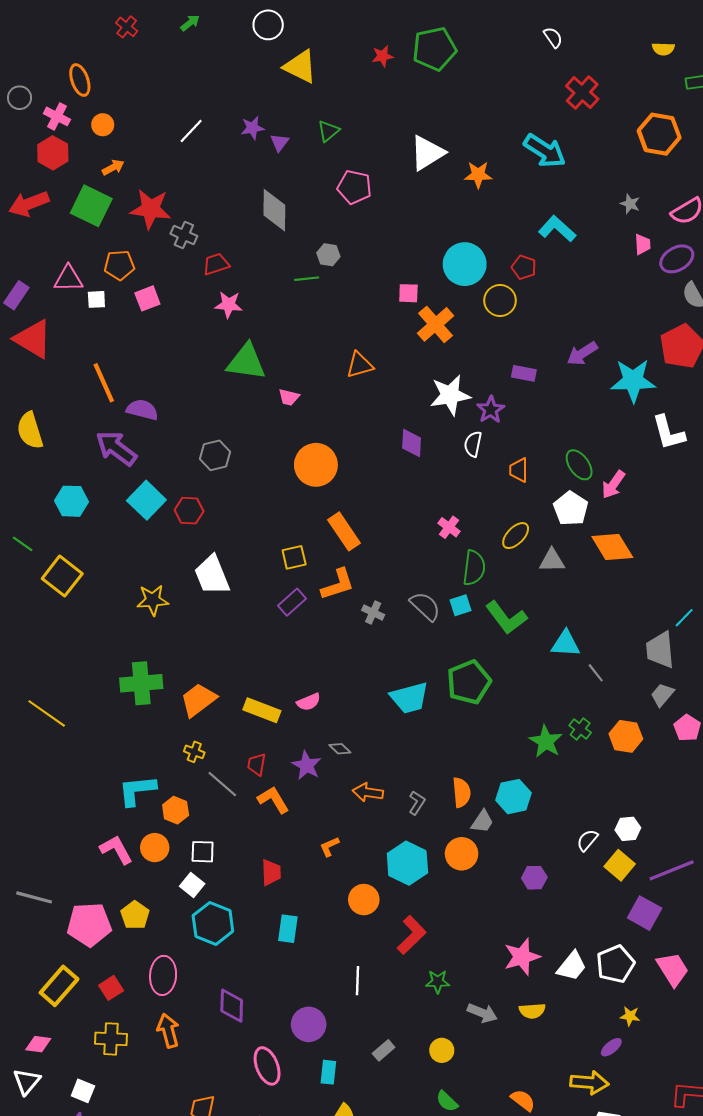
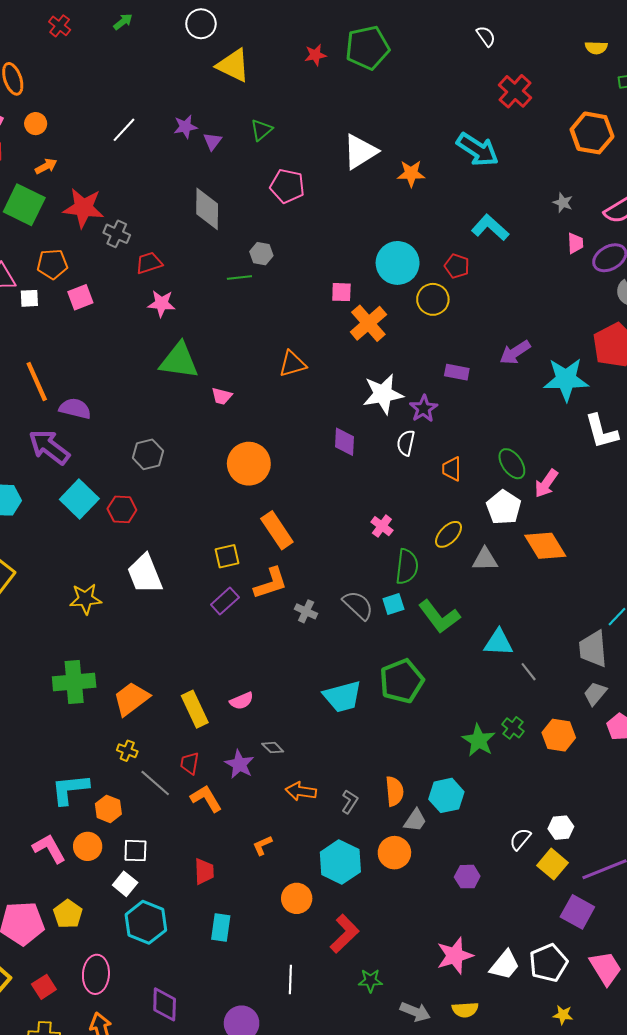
yellow rectangle: (262, 710) -> (195, 709), turned 44

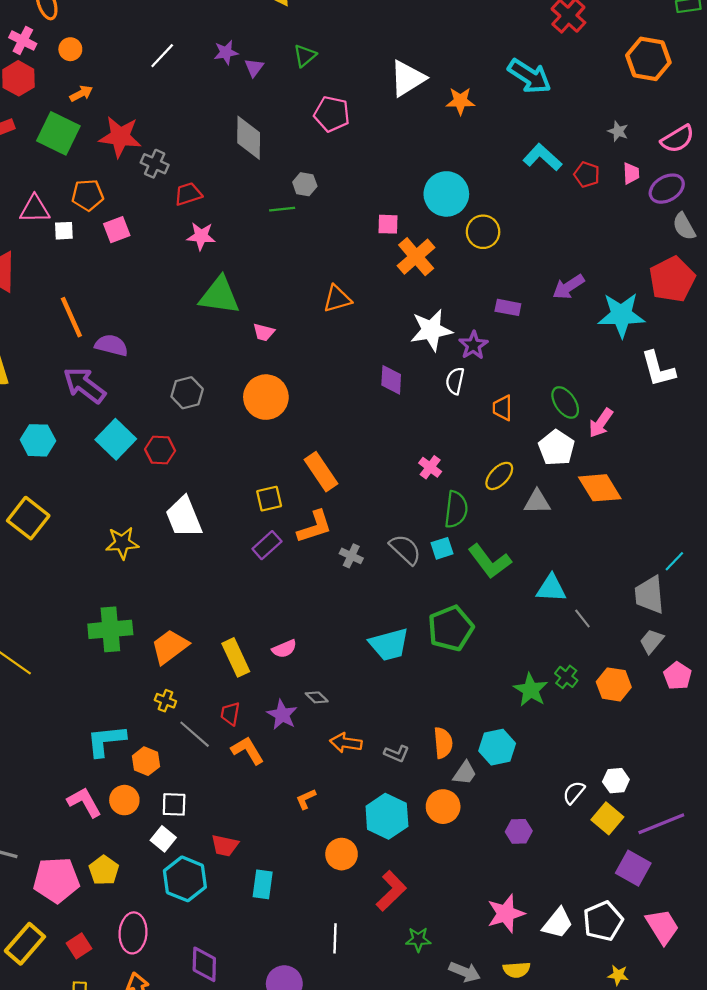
red pentagon: (457, 266) -> (587, 175), moved
orange circle: (249, 464) -> (266, 397), moved
gray L-shape: (350, 802) -> (397, 754), turned 80
red trapezoid: (204, 871) -> (225, 845), moved, turned 104

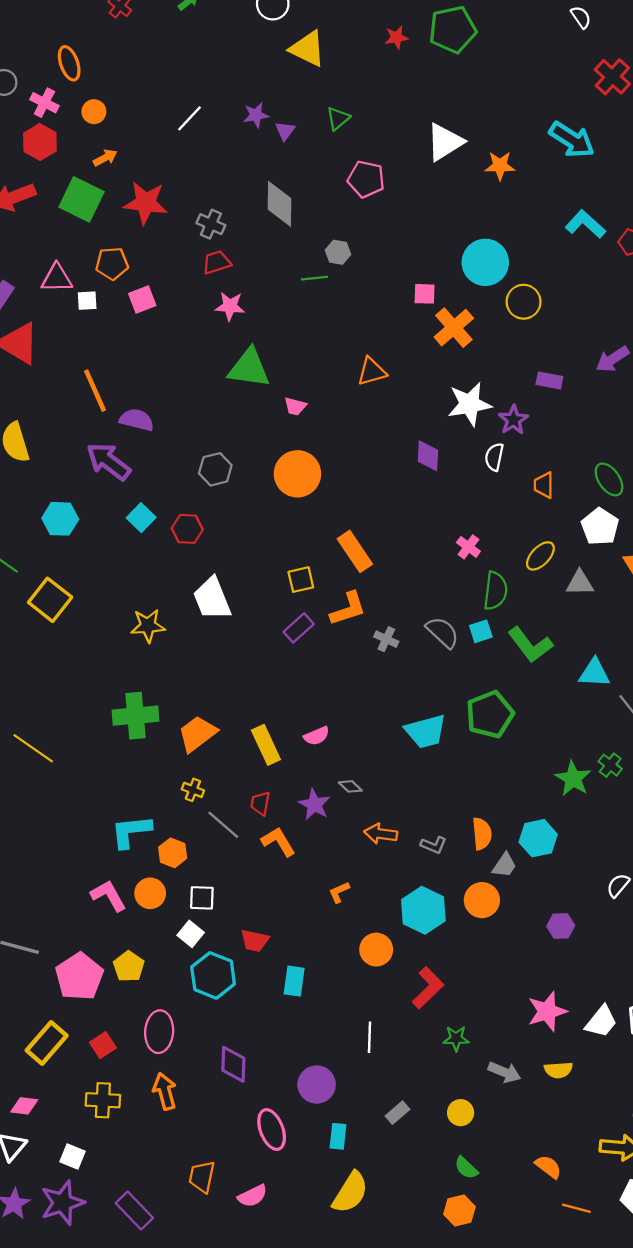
gray cross: (155, 164) -> (211, 224), moved
cyan square: (116, 439) -> (141, 518), size x0.7
pink pentagon: (56, 880) -> (79, 977), turned -30

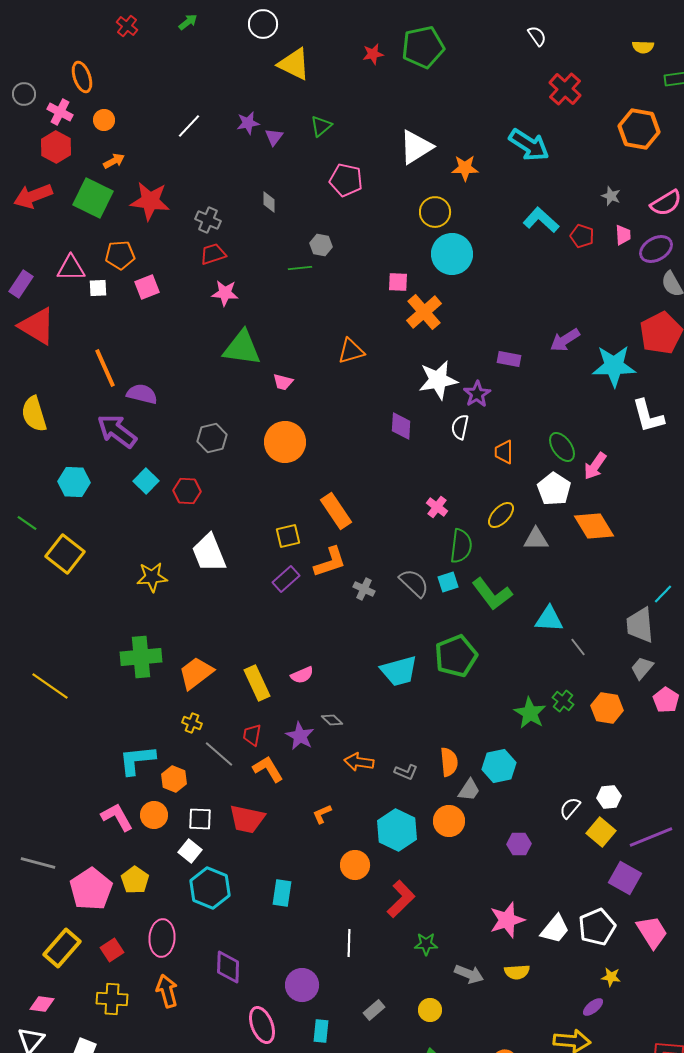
gray diamond: (279, 204) -> (269, 202), size x0.5
yellow circle: (524, 302) -> (435, 212), moved
red trapezoid: (255, 941) -> (247, 819), moved, size x1.4

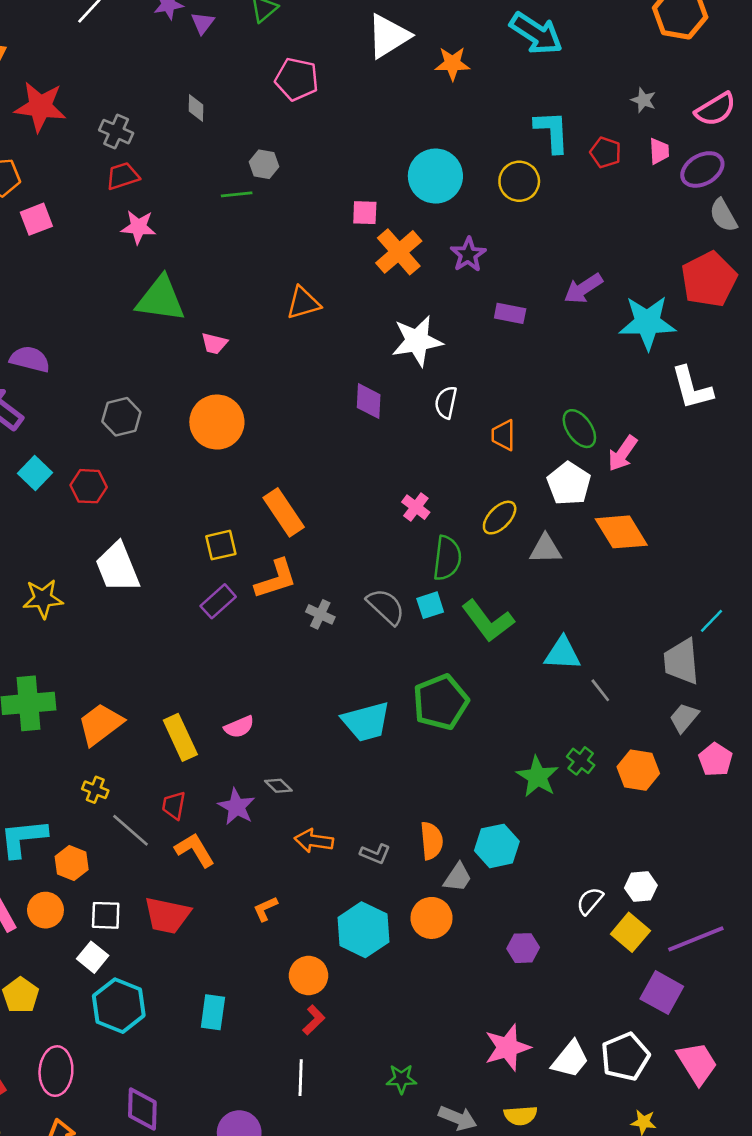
yellow circle: (435, 212) -> (519, 181), moved
cyan L-shape: (541, 220) -> (552, 132), turned 45
purple star: (477, 394) -> (468, 255), moved
red L-shape: (401, 899) -> (314, 1020), moved, size x0.6

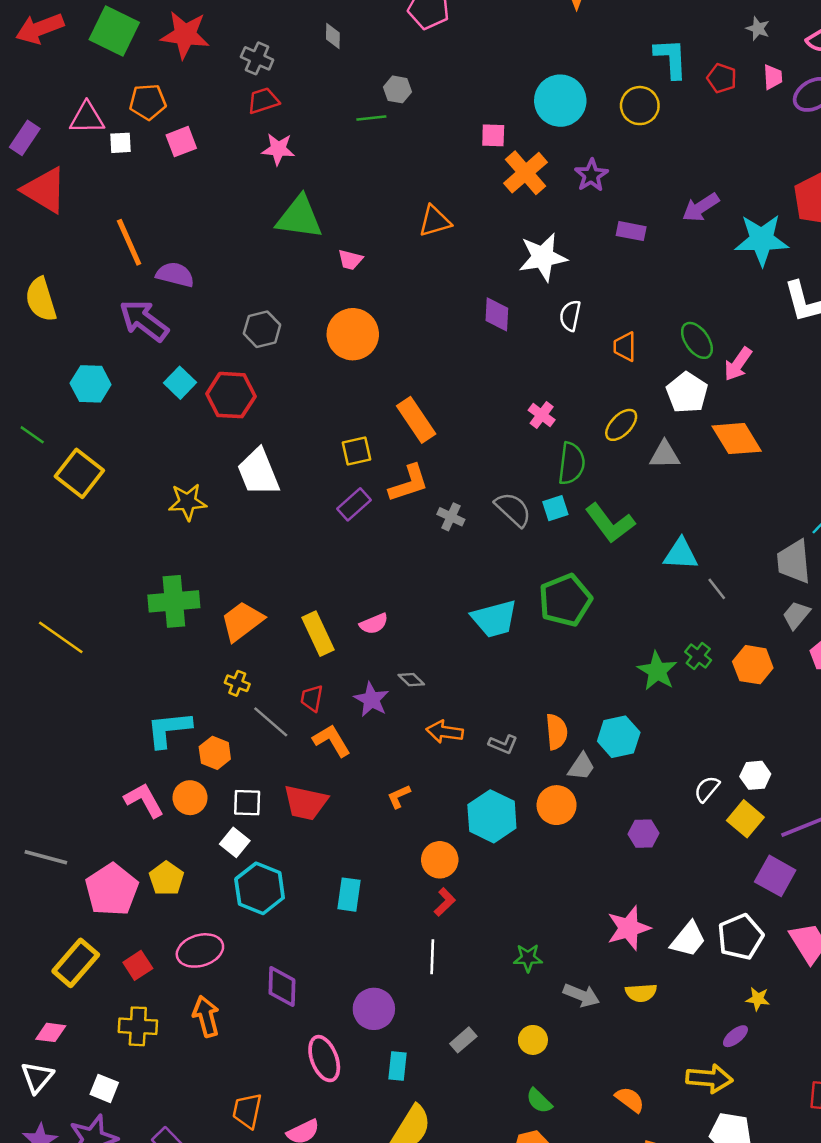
red hexagon: (89, 486) -> (231, 395), size x1.4
pink ellipse: (56, 1071) -> (200, 950), turned 69

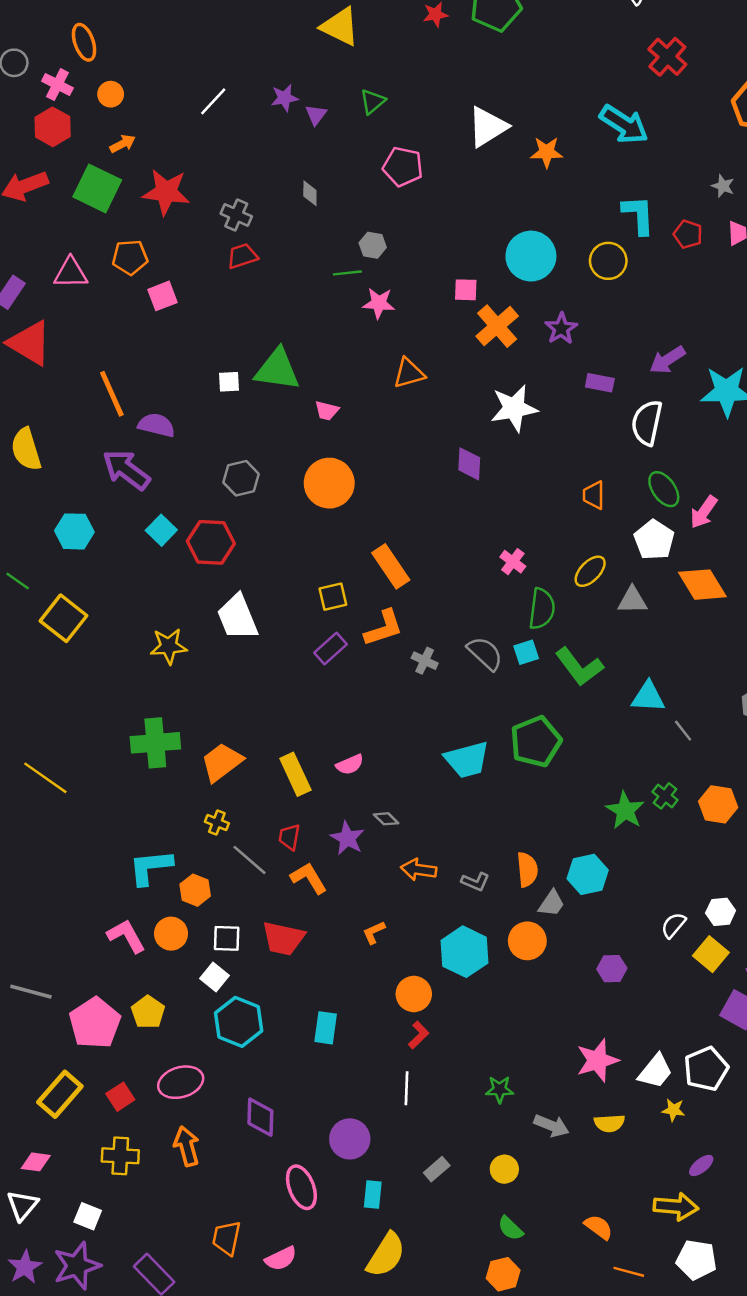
white square: (120, 143) -> (229, 382), moved
pink star: (278, 149) -> (379, 303), moved
white semicircle: (570, 316) -> (647, 423), moved, size x1.5
yellow star: (758, 999) -> (673, 1110), moved

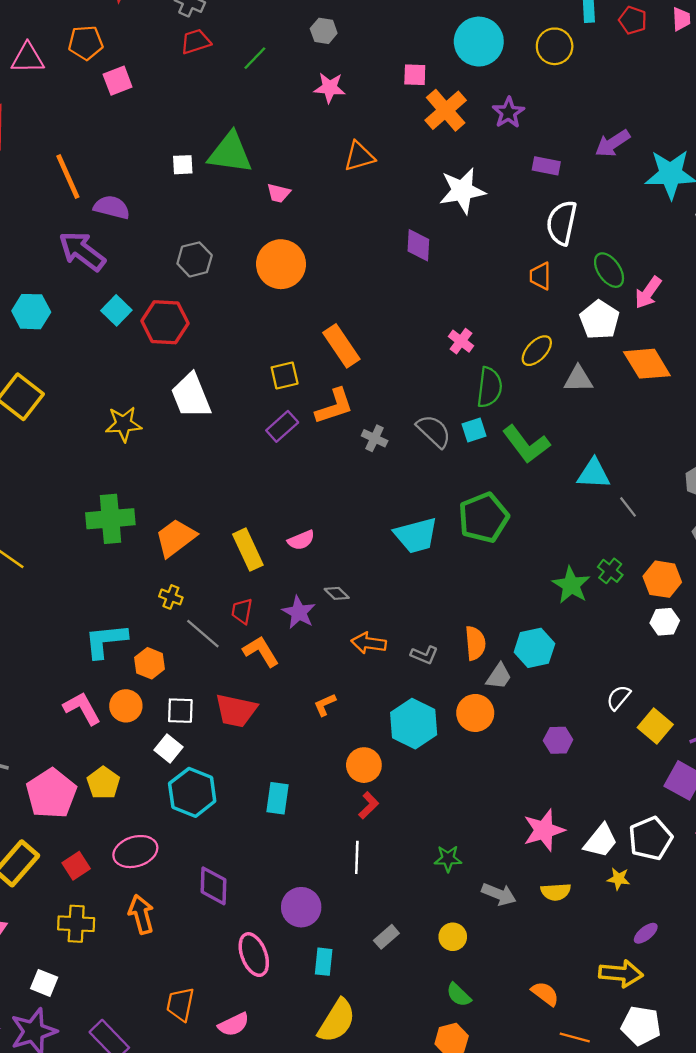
green line: (347, 273) -> (255, 58), moved, turned -40
white semicircle: (647, 423) -> (562, 223), moved
white hexagon: (721, 912) -> (665, 622), moved

